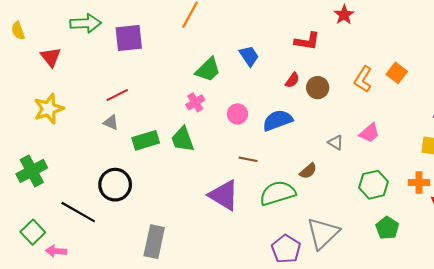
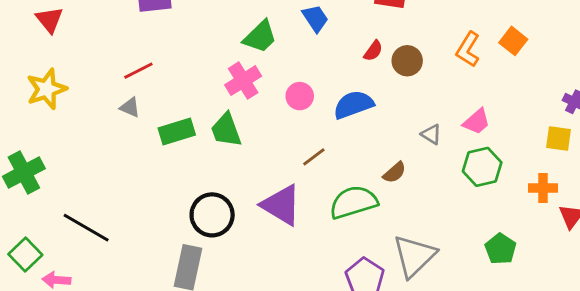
pink cross: (195, 102) -> (243, 81), size x1.4
brown line: (248, 159) -> (314, 157), turned -48
black circle: (115, 185) -> (212, 215), moved
green hexagon: (374, 185) -> (482, 167), moved

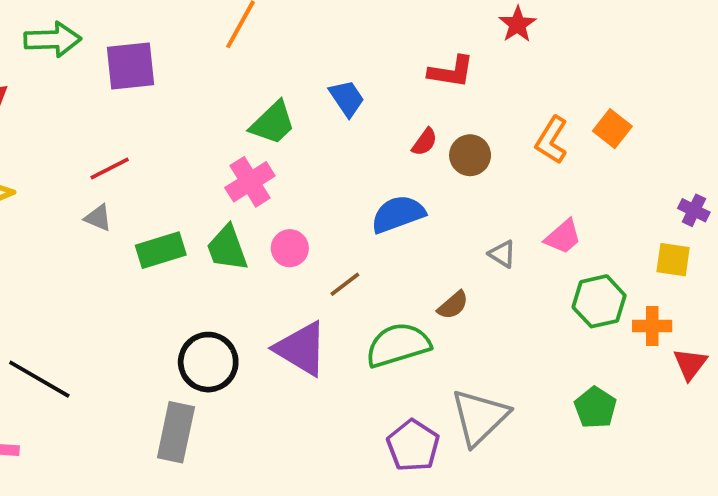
pink circle: (300, 96) -> (290, 248), moved
green hexagon: (482, 167) -> (599, 301), moved

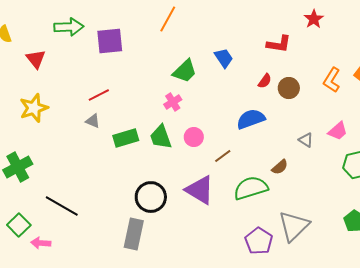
pink cross: (250, 182) -> (173, 102), size x0.7

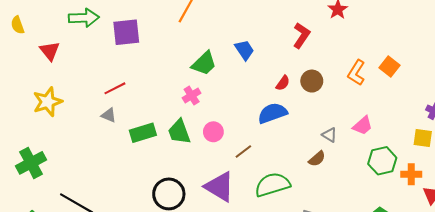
red L-shape: (279, 44) -> (301, 35), turned -65
red semicircle: (265, 81) -> (283, 83), moved
brown semicircle: (280, 167) -> (317, 159), moved

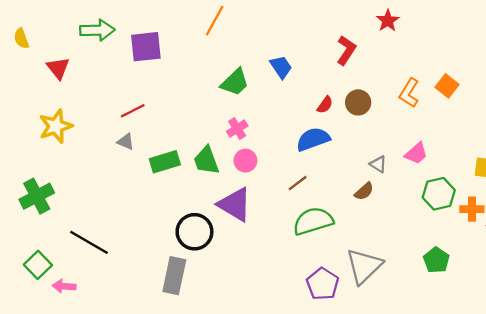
pink cross: (192, 96) -> (237, 129), moved
brown line: (243, 151) -> (298, 183), moved
purple triangle: (220, 187) -> (235, 204), moved

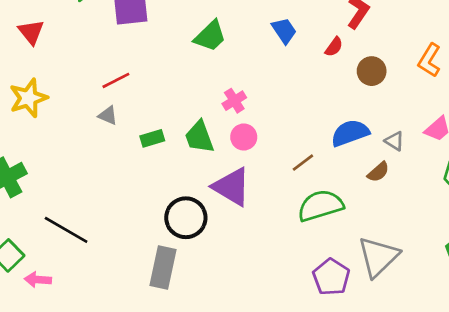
green trapezoid: (235, 82) -> (210, 36), moved
red semicircle: (325, 105) -> (334, 47), moved
blue semicircle: (313, 139) -> (350, 133), moved
green rectangle: (165, 162) -> (152, 138), size x0.7

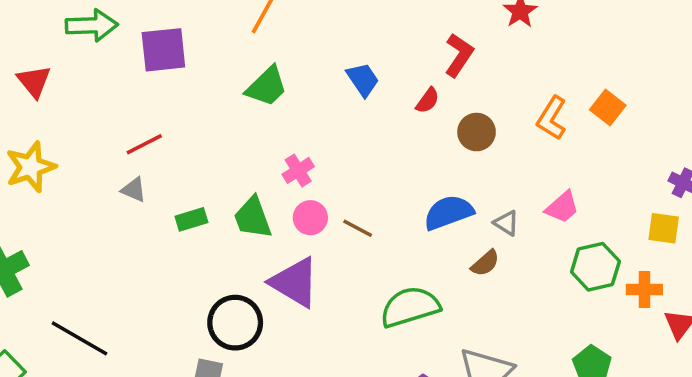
brown line: (303, 163) -> (358, 228), moved, turned 65

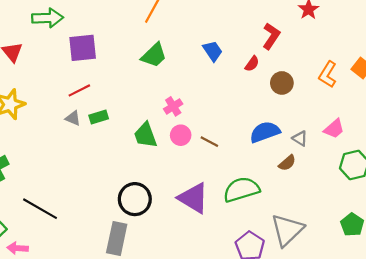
purple square: (163, 50) -> (83, 48), moved
green rectangle: (191, 219) -> (99, 117), moved
purple triangle: (295, 282) -> (193, 198), moved

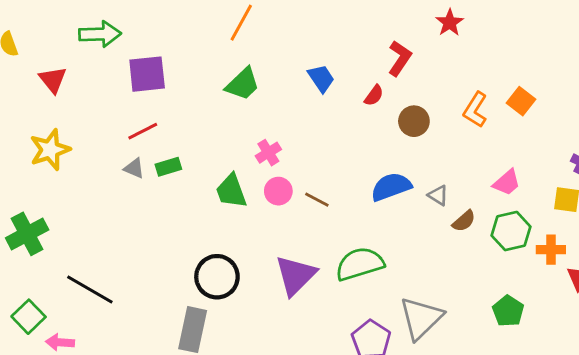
pink trapezoid: (334, 129) -> (507, 183), moved
brown semicircle: (287, 163) -> (464, 221), moved
purple triangle: (193, 198) -> (295, 275), turned 44

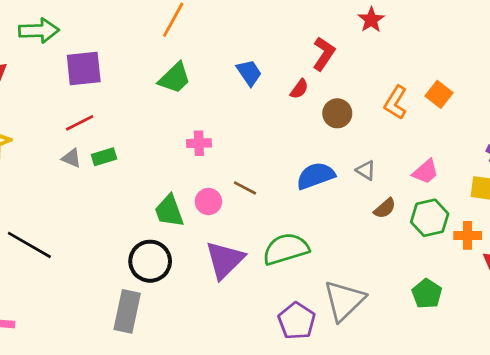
pink cross: (268, 153) -> (199, 143), turned 30
green trapezoid: (231, 191) -> (169, 211), moved
pink circle: (278, 191) -> (208, 202), moved
gray triangle: (438, 195) -> (366, 170), moved
black line: (90, 290) -> (29, 245), moved

